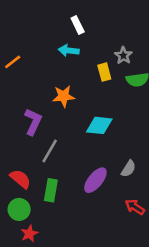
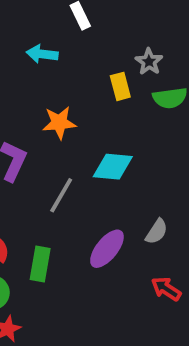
cyan arrow: (69, 50) -> (42, 54), moved
gray line: (50, 151) -> (61, 195), moved

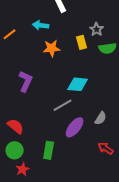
orange star: (59, 123) -> (52, 48), moved
gray line: (61, 195) -> (63, 105), moved, turned 30
green rectangle: (40, 264) -> (49, 150), moved

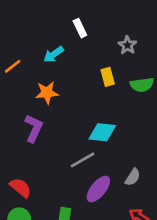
cyan arrow: (41, 25) -> (54, 54), turned -42
gray star: (97, 29) -> (127, 45), moved
orange star: (52, 48) -> (47, 93), moved

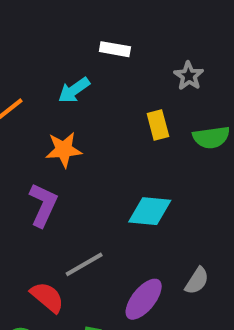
white rectangle: (80, 28) -> (115, 49), turned -54
gray line: (83, 160) -> (84, 264), moved
red semicircle: (21, 188) -> (47, 297), moved

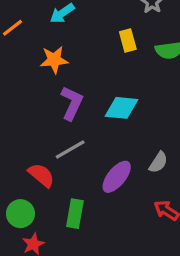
purple L-shape: (43, 205) -> (72, 103), moved

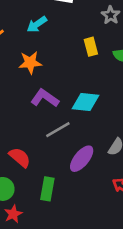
purple L-shape: (72, 103) -> (45, 98), turned -80
gray line: (70, 150) -> (58, 130), moved

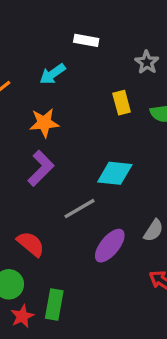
purple L-shape: (45, 98) -> (41, 168), moved, turned 100
green rectangle: (47, 189) -> (54, 304), moved

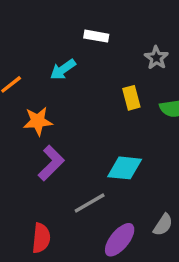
orange star: (44, 123) -> (38, 121), moved
red semicircle: (31, 244) -> (41, 238), turned 56

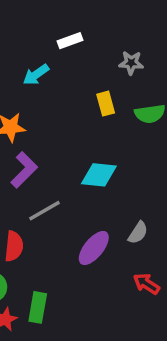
white rectangle: (96, 36) -> (70, 41), turned -30
gray star: (156, 58) -> (131, 63), turned -30
gray line: (90, 203) -> (44, 211), moved

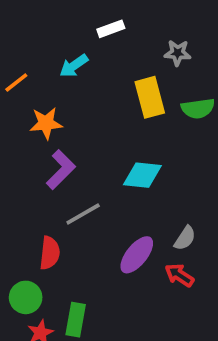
yellow rectangle: (106, 104) -> (150, 97), size x1.5
red arrow: (146, 284) -> (179, 275), moved

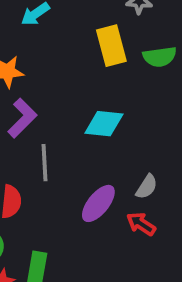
gray line: (83, 214) -> (45, 163), turned -63

